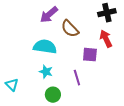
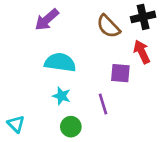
purple arrow: (49, 15) -> (47, 20), moved
brown semicircle: (70, 29) -> (108, 26), moved
cyan triangle: (12, 85) -> (16, 124), moved

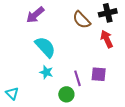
cyan semicircle: (60, 62) -> (45, 47), turned 40
purple square: (120, 73) -> (99, 74), moved
green circle: (71, 127) -> (66, 94), moved

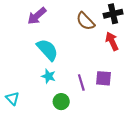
green circle: (66, 94) -> (61, 102), moved

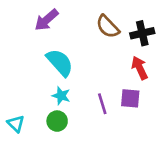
black cross: (113, 14) -> (142, 33), moved
red arrow: (112, 41) -> (140, 68), moved
green circle: (61, 102) -> (57, 121), moved

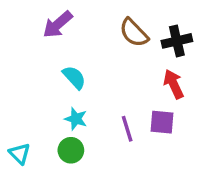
cyan semicircle: (60, 62) -> (74, 77), size x0.7

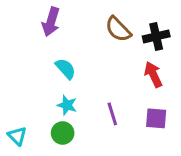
purple arrow: (58, 24) -> (51, 22), turned -32
purple square: (162, 122) -> (156, 118), moved

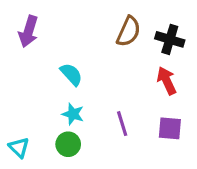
purple arrow: (51, 22) -> (28, 31), moved
brown semicircle: (118, 29) -> (129, 31), turned -112
black cross: (156, 36) -> (170, 39), turned 30

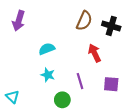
cyan semicircle: (71, 74) -> (47, 49), turned -70
red arrow: (167, 81) -> (95, 53), moved
green circle: (68, 144) -> (62, 100), moved

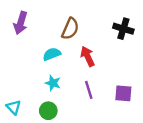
brown semicircle: (84, 21) -> (70, 29), moved
red arrow: (95, 53) -> (88, 56), moved
green circle: (62, 100) -> (48, 111), moved

